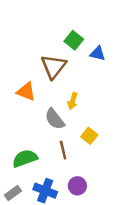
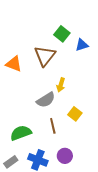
blue triangle: (98, 53) -> (82, 45), turned -32
orange triangle: (26, 92) -> (14, 64), moved
gray semicircle: (55, 119) -> (46, 100), turned -84

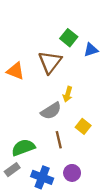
gray rectangle: (11, 162) -> (12, 170), moved

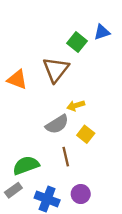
blue triangle: (91, 50) -> (102, 32), moved
yellow arrow: (68, 94) -> (76, 106), turned 56
yellow square: (83, 126) -> (86, 134), moved

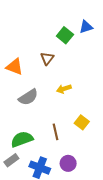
brown triangle: (56, 69) -> (47, 58), size x0.6
gray semicircle: (57, 124) -> (28, 97), moved
yellow square: (86, 134) -> (82, 122), moved

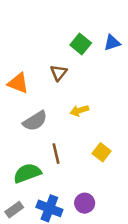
blue triangle: (86, 27) -> (112, 43), moved
brown line: (56, 132) -> (56, 154), moved
gray rectangle: (11, 160) -> (14, 210), moved

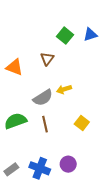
gray semicircle: (35, 121) -> (43, 98), moved
green semicircle: (27, 173) -> (15, 121), moved

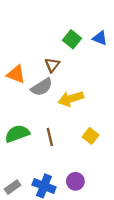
blue triangle: (90, 35) -> (100, 38), turned 40
yellow arrow: (64, 89) -> (71, 99), size x1.5
gray semicircle: (43, 98) -> (42, 87), moved

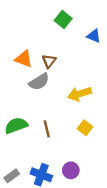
green square: (72, 39) -> (63, 20), moved
orange triangle: (16, 74) -> (24, 59), moved
yellow arrow: (71, 99) -> (80, 94), moved

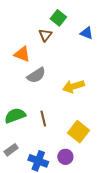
brown triangle: (49, 61) -> (45, 35), moved
yellow square: (85, 128) -> (79, 132), moved, size x1.5
gray rectangle: (12, 176) -> (11, 150), moved

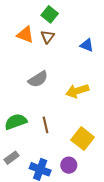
green square: (58, 18) -> (50, 14), moved
blue triangle: (87, 33) -> (87, 45), moved
orange triangle: (22, 54) -> (25, 35), moved

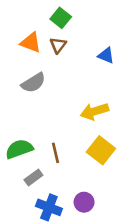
gray semicircle: (38, 79) -> (33, 83), moved
yellow square: (83, 139) -> (101, 150), moved
gray rectangle: (11, 158) -> (33, 178), moved

